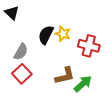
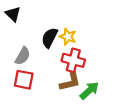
red cross: (89, 46) -> (73, 60), moved
red square: (22, 74) -> (24, 80), turned -36

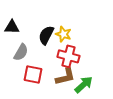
black triangle: (13, 14) -> (12, 27), moved, turned -42
red square: (24, 80) -> (33, 75), moved

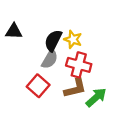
gray semicircle: (21, 52) -> (50, 59), moved
red square: (33, 75) -> (38, 86), turned 30

